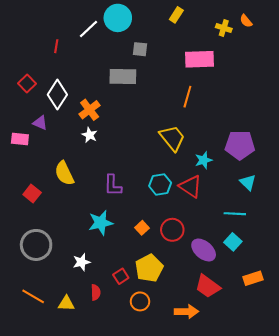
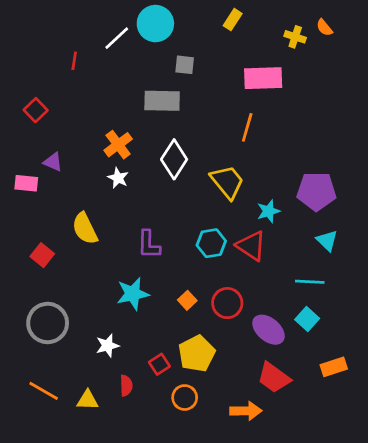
white diamond: (57, 95) -> (174, 159), moved

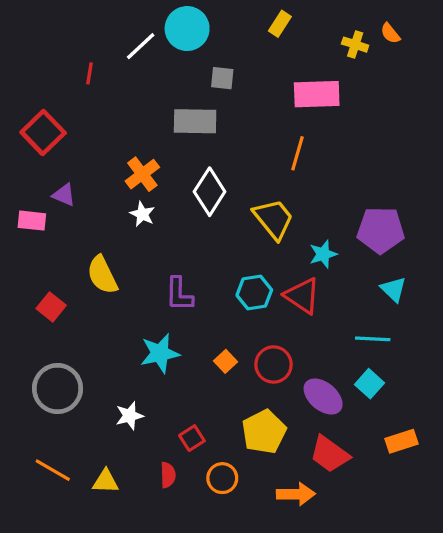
red square: (36, 110) -> (43, 133), size x1.5
yellow pentagon: (197, 354) -> (264, 432), moved
red semicircle: (126, 386) -> (168, 475), moved

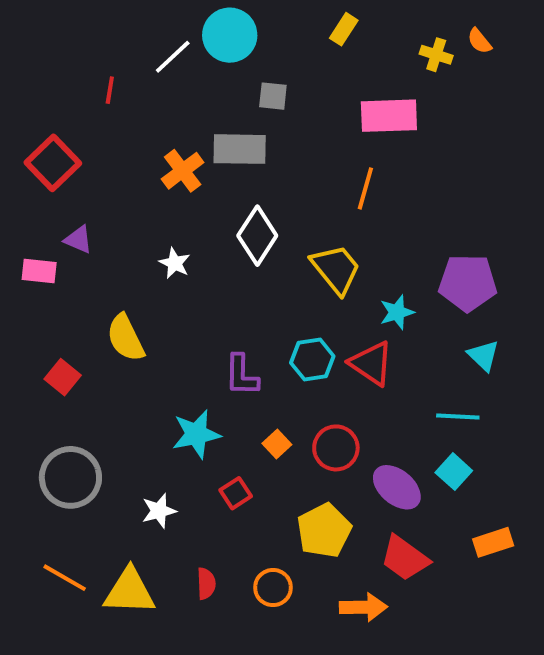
orange cross: (142, 174) -> (183, 171), moved
purple L-shape: (179, 294) -> (242, 375), moved
red square: (192, 438) -> (236, 493), moved
yellow triangle: (106, 481) -> (129, 591), size x1.6

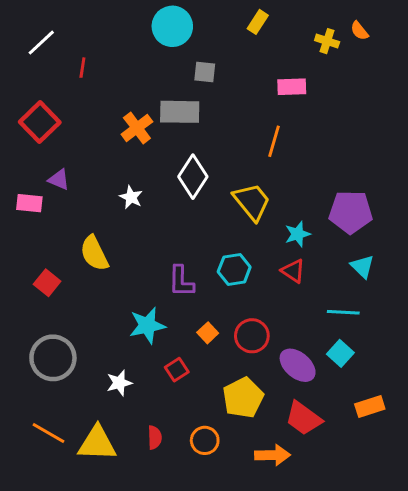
white line: (173, 57) -> (41, 43), moved
pink rectangle: (389, 116) -> (292, 87), size x0.7
red triangle: (371, 363) -> (293, 271), moved, size x0.7

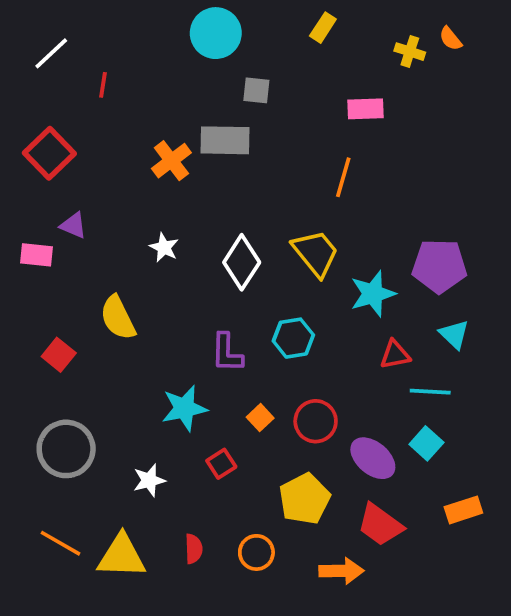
white diamond: (193, 177) -> (242, 262), moved
cyan star: (298, 234) -> (373, 294), size x1.4
red triangle: (293, 271) -> (395, 355), moved, turned -45

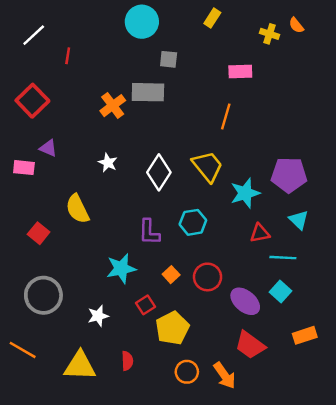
yellow pentagon: (304, 499) -> (172, 328), moved
orange line: (61, 543) -> (23, 350), moved
orange circle: (256, 552) -> (187, 372), moved
orange arrow: (341, 571) -> (225, 375), turned 56

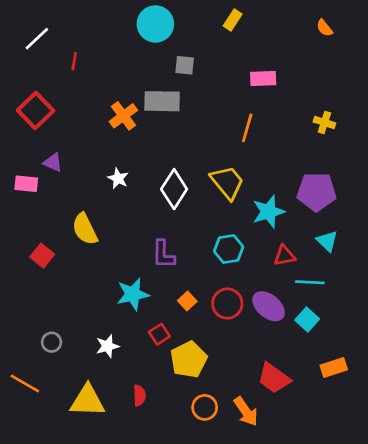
yellow cross: (270, 34) -> (324, 122), moved
cyan hexagon: (193, 222) -> (229, 249), moved
gray circle: (43, 295) -> (52, 342), moved, size x0.5
purple ellipse: (245, 301) -> (269, 306), moved

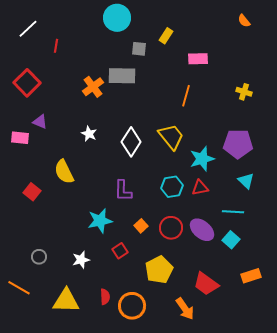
yellow rectangle: (233, 20) -> (166, 36), moved
red triangle: (285, 256) -> (200, 188), moved
yellow pentagon: (189, 359) -> (159, 270), moved
orange circle: (205, 407) -> (132, 306), moved, size x1.4

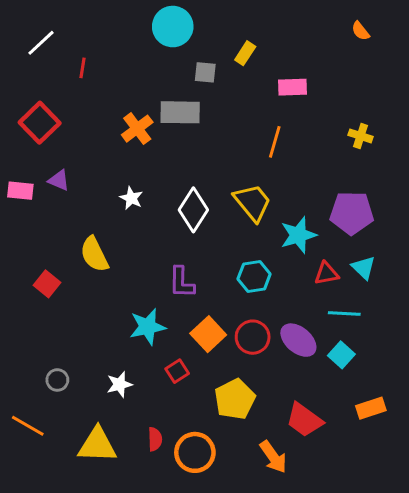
pink rectangle: (20, 138) -> (20, 191), moved
red triangle: (200, 188) -> (327, 274), moved
orange square: (141, 226) -> (208, 334), size x1.6

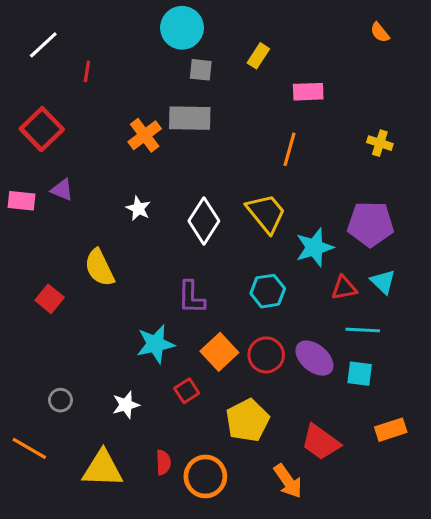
gray square: (205, 72) -> (201, 70), moved
cyan square: (341, 355) -> (360, 374), turned -35

